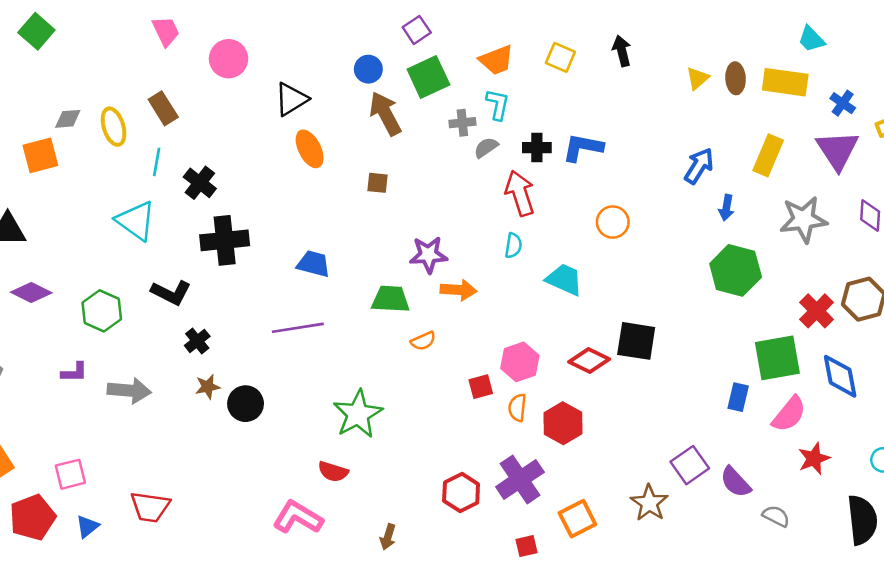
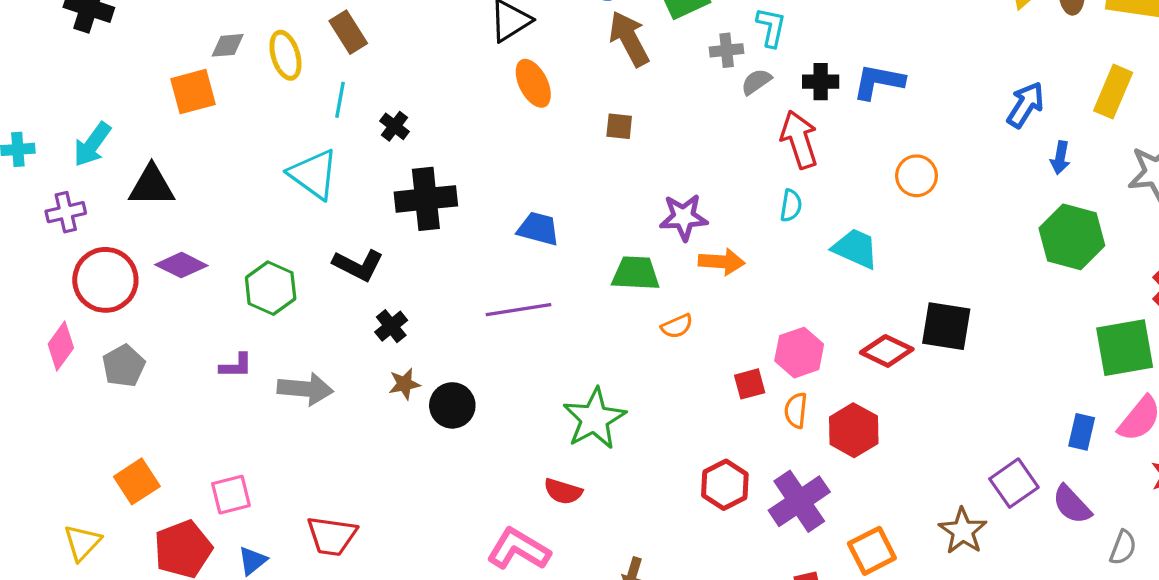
black cross: (200, 183) -> (395, 126), size x0.7
blue rectangle: (738, 397) -> (1082, 432), moved
red hexagon: (461, 493) -> (725, 485), moved
gray semicircle: (776, 516) -> (1123, 547), turned 84

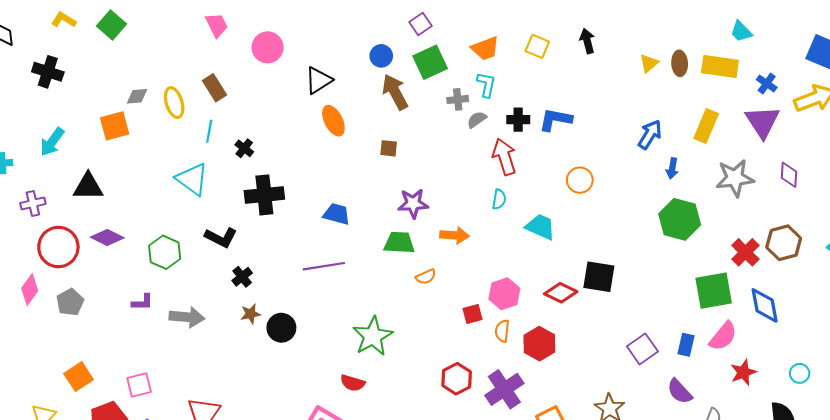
cyan arrow: (92, 144) -> (52, 142), moved
purple star: (684, 217) -> (413, 203), moved
purple square: (1014, 483) -> (642, 349), moved

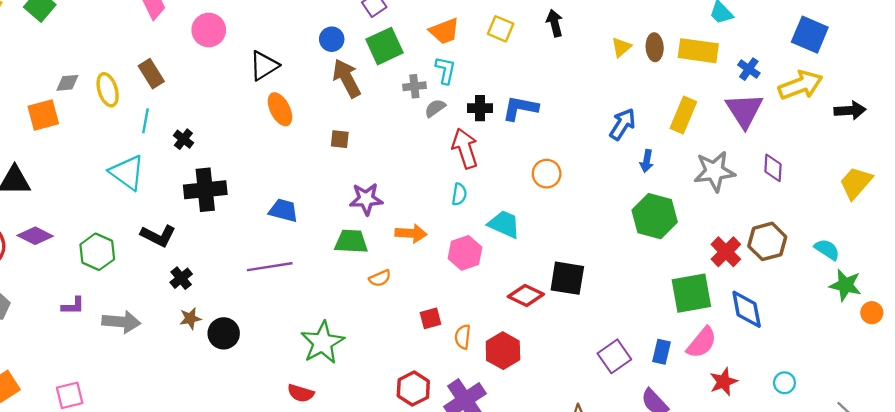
pink hexagon: (504, 294) -> (465, 253), moved

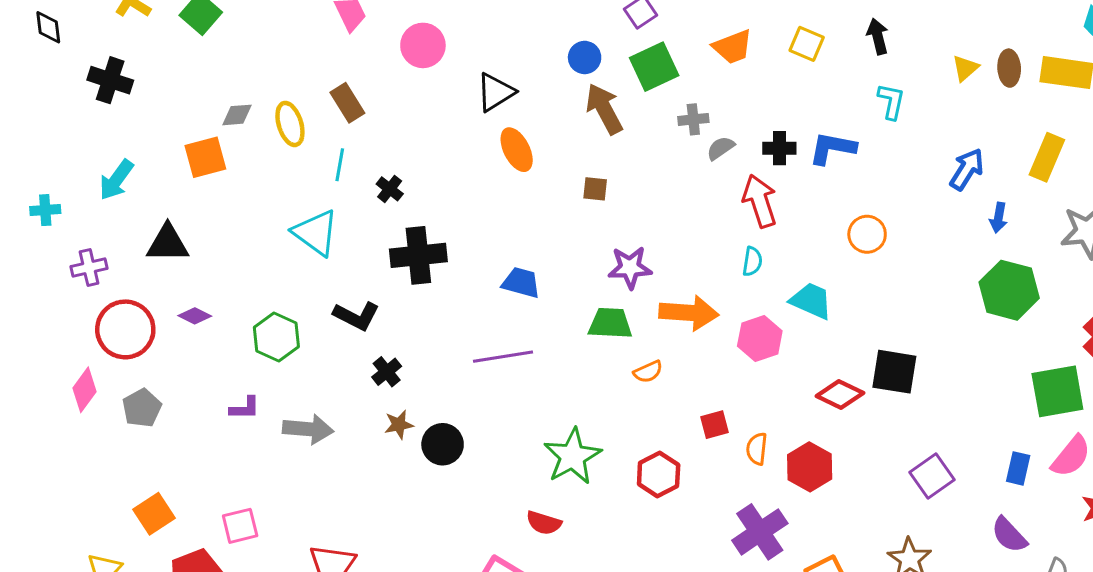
cyan L-shape: (445, 70) -> (891, 101), moved
orange arrow: (411, 233) -> (689, 313), size x1.4
purple diamond: (35, 236) -> (195, 316), size x0.7
purple square: (614, 356) -> (932, 476), moved
red hexagon: (413, 389) -> (659, 474), moved

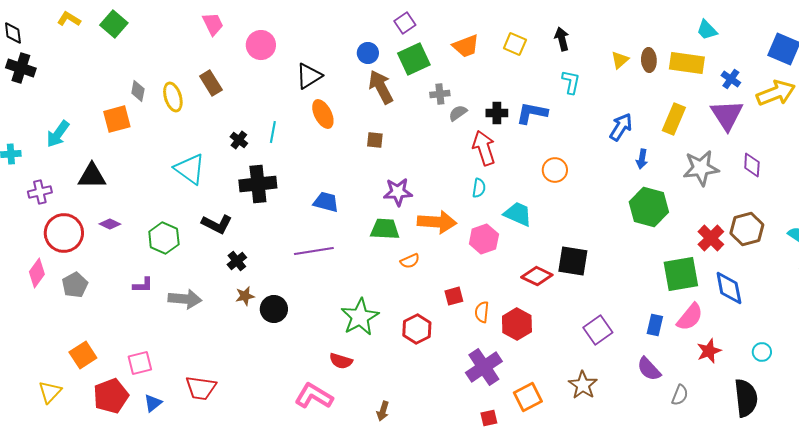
black cross: (110, 80) -> (21, 68), moved
gray diamond: (237, 115) -> (138, 91), turned -75
cyan line: (340, 165) -> (273, 132), moved

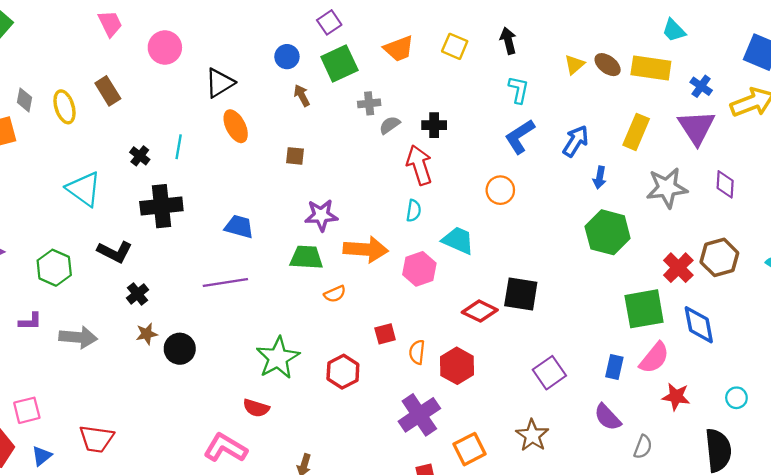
brown ellipse: (649, 60) -> (608, 65), turned -50
brown arrow: (381, 87) -> (302, 95), size x0.6
blue L-shape: (532, 113) -> (520, 136), moved, turned -44
red star: (709, 351) -> (676, 397), turned 30

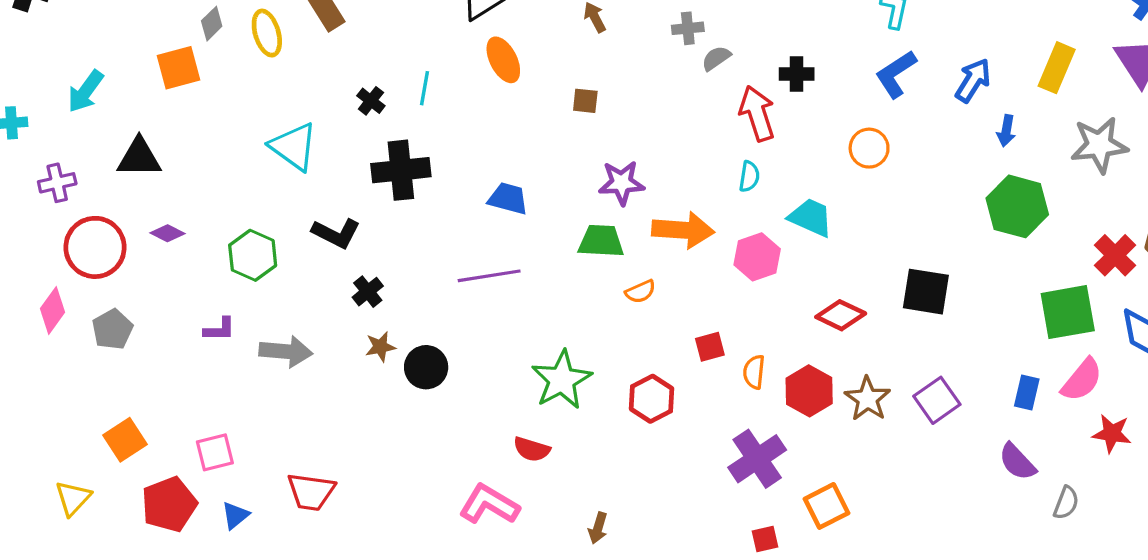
gray diamond: (25, 100) -> (212, 24), turned 35
black cross: (434, 125) -> (797, 74), moved
black square: (521, 294) -> (926, 292), moved
brown star: (532, 435) -> (867, 399), moved

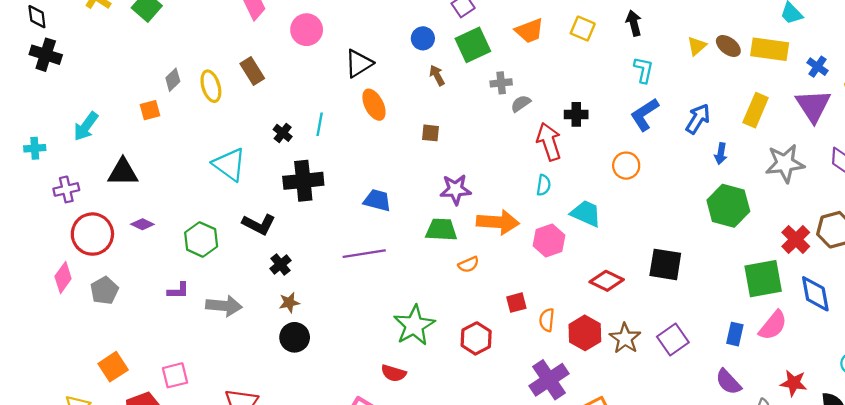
orange square: (179, 68) -> (150, 110), size x0.7
black circle: (426, 367) -> (295, 337), moved
red star: (1112, 433) -> (794, 383), moved

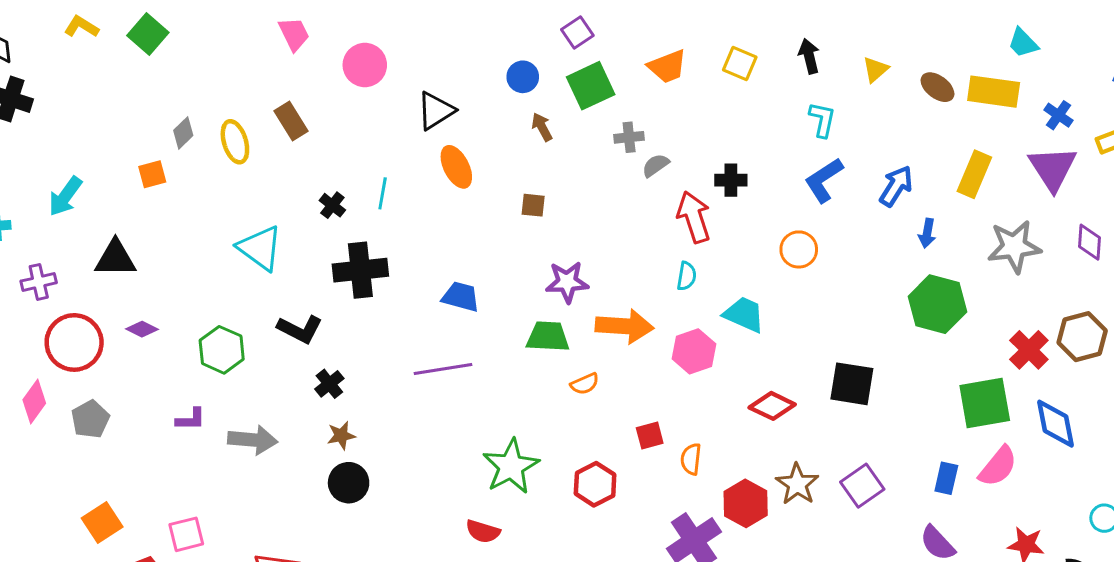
yellow triangle: (697, 46) -> (875, 69), moved
red hexagon: (585, 333) -> (746, 503), moved

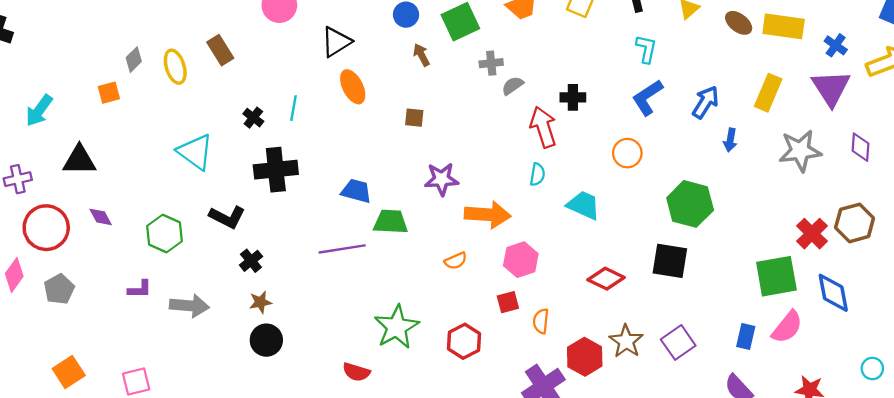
green hexagon: (937, 304) -> (690, 204), moved
purple diamond: (142, 329) -> (101, 217), turned 35
green trapezoid: (548, 337) -> (391, 222), moved
pink hexagon: (694, 351) -> (521, 260), moved
red semicircle: (483, 531) -> (356, 372), moved

